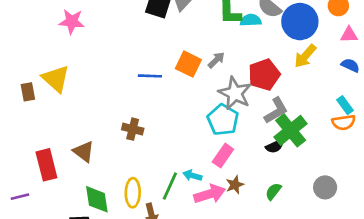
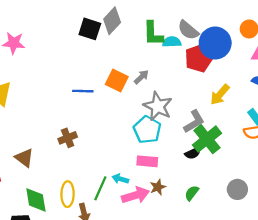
yellow arrow: (305, 56) -> (220, 95), moved
red pentagon: (264, 75) -> (199, 58), moved
brown cross: (133, 129) -> (68, 138), turned -36
pink rectangle: (223, 156) -> (147, 161), turned 60

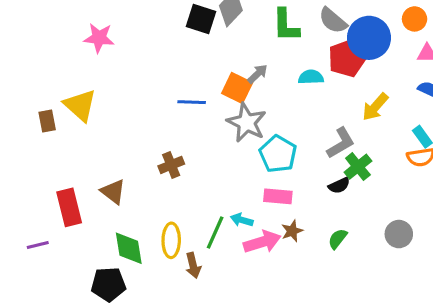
cyan semicircle: (172, 42) -> (311, 77), moved
gray arrow: (141, 77) -> (258, 74), moved
gray star: (158, 106) -> (247, 123), moved
green cross: (207, 139) -> (358, 167), size x0.7

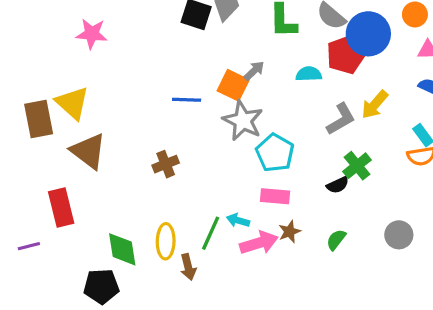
brown rectangle: (47, 121) -> (39, 119), size x1.6
gray L-shape: (341, 143) -> (341, 119), moved
brown triangle: (113, 192) -> (88, 151), moved, size x1.4

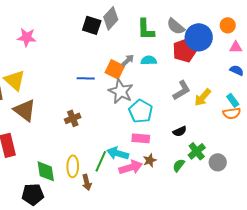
cyan semicircle: (309, 74) -> (149, 60), moved
yellow arrow: (375, 105) -> (203, 97), moved
green cross: (357, 166) -> (197, 151), moved
cyan arrow: (238, 220) -> (118, 153), size x1.5

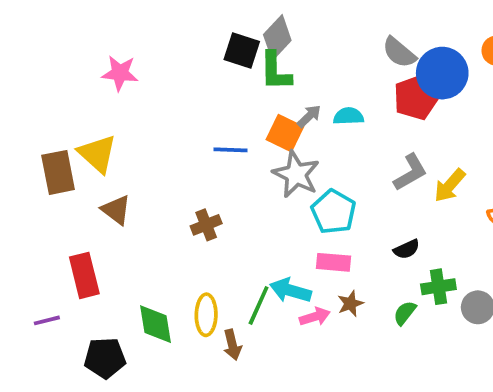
green L-shape: (146, 29) -> (275, 71), moved
brown triangle: (25, 110) -> (116, 210), size x0.7
green cross: (197, 151) -> (438, 287), turned 30
pink arrow: (131, 167) -> (315, 317), size x0.7
black pentagon: (33, 194) -> (105, 358), moved

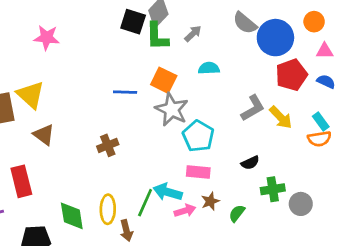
red pentagon: (416, 97) -> (291, 75), moved
gray arrow: (309, 116) -> (193, 34), moved
yellow arrow: (450, 186) -> (281, 117), turned -85
green semicircle: (405, 313) -> (237, 213), moved

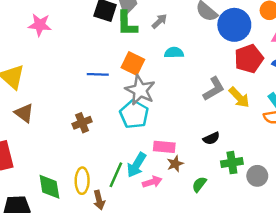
pink star: (47, 38) -> (40, 25), moved
cyan pentagon: (198, 136) -> (134, 114), moved
cyan arrow: (168, 192) -> (136, 165), turned -75
brown star: (210, 201) -> (175, 164), moved

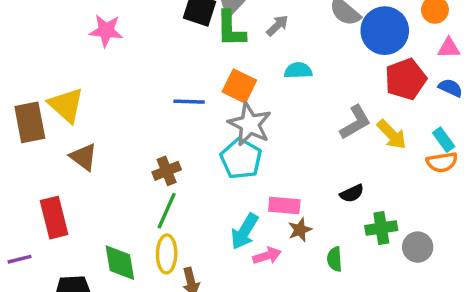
green line: (116, 175) -> (167, 211), moved
green semicircle: (199, 184) -> (335, 259), turned -42

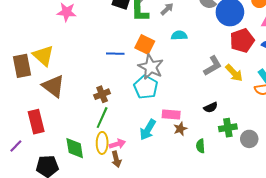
brown triangle: (83, 157) -> (53, 86), size x1.4
pink arrow: (267, 256) -> (117, 144), moved
purple line: (19, 259) -> (16, 146), turned -32

